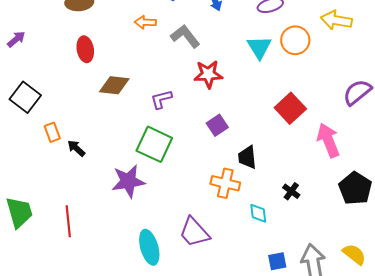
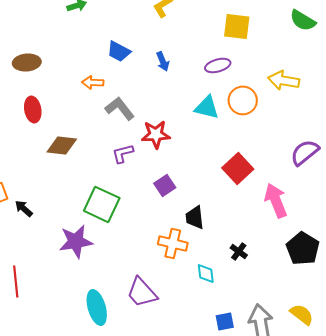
gray L-shape: (185, 36) -> (120, 108), moved
cyan triangle: (259, 47) -> (207, 107), turned -44
purple L-shape: (161, 99) -> (123, 153), moved

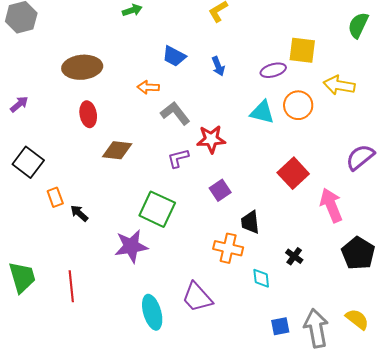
green semicircle: (303, 20) -> (358, 25), turned 84
yellow square: (237, 26) -> (302, 50), moved
brown ellipse: (27, 62) -> (82, 67), size x1.4

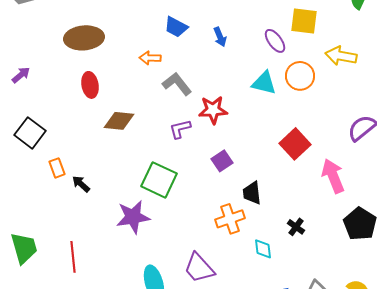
purple ellipse: (273, 70) -> (275, 41), turned 70
orange cross: (228, 248) -> (230, 219), turned -32

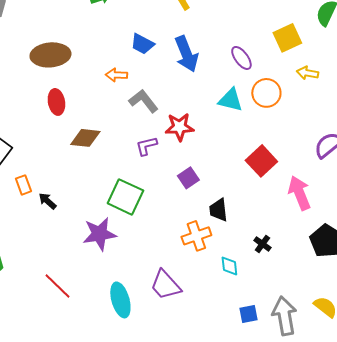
yellow square: (304, 21) -> (287, 38), moved, turned -32
blue arrow: (220, 37) -> (186, 54), size x1.8
yellow arrow: (341, 56) -> (307, 73), size x0.7
red line: (73, 257) -> (57, 286), moved, turned -40

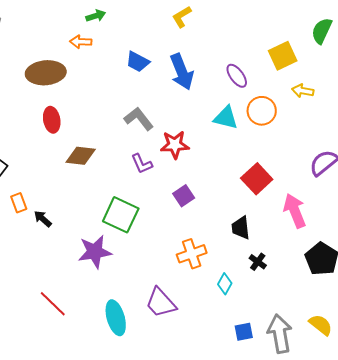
orange arrow: (116, 75) -> (81, 42), moved
purple L-shape: (146, 146) -> (142, 164), turned -100
black trapezoid: (218, 210) -> (241, 228), moved
cyan diamond: (229, 266) -> (225, 284), turned 35

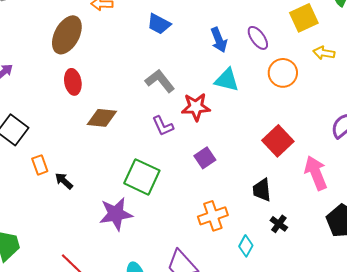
blue arrow: (182, 72) -> (219, 40), moved, size x0.7
brown ellipse: (46, 73) -> (67, 35), turned -57
cyan triangle: (226, 118) -> (227, 80), moved

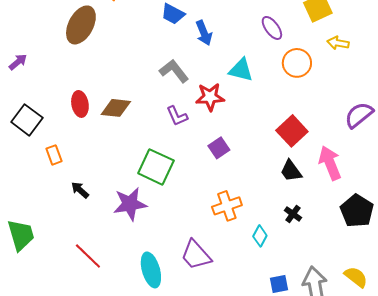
blue arrow: (219, 40) -> (204, 33), moved
red ellipse: (73, 82) -> (80, 104), moved
black arrow: (64, 181) -> (80, 190), moved
black trapezoid: (262, 190) -> (291, 171), moved, turned -30

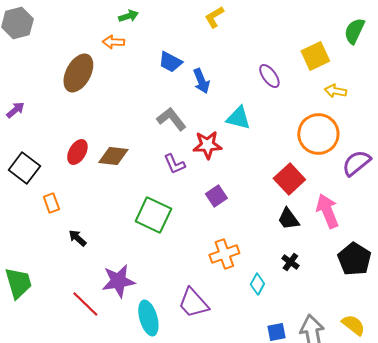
orange circle: (297, 63) -> (318, 134), moved, size x1.4
red ellipse: (80, 104) -> (77, 152), turned 40
purple star: (130, 204) -> (118, 281), moved

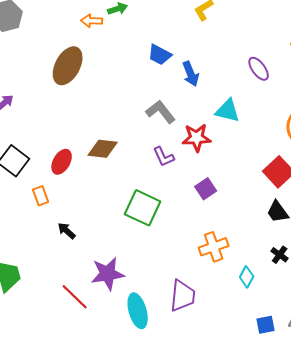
orange arrow: (113, 42) -> (92, 21), moved
red ellipse: (77, 152) -> (62, 162), moved
purple trapezoid: (193, 303) -> (183, 296), turned -132

